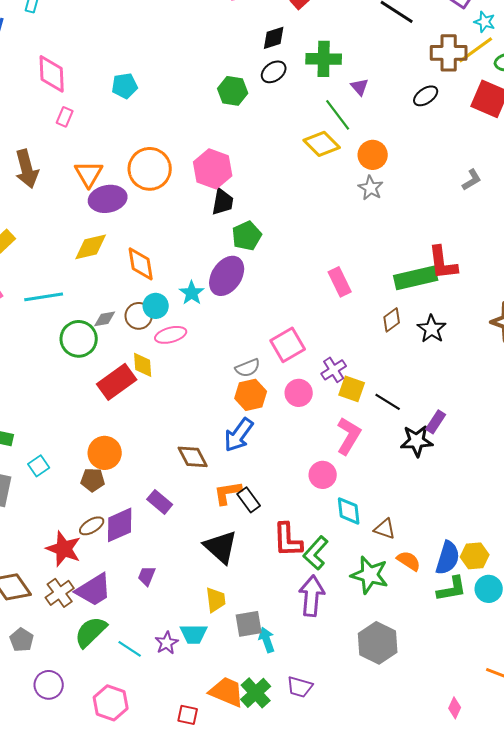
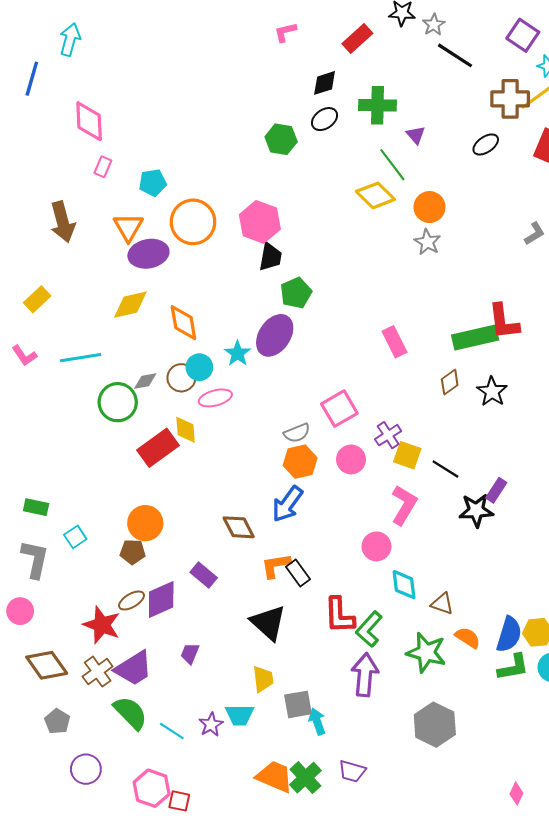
cyan pentagon: (125, 86) -> (153, 183), moved
green semicircle: (91, 632) -> (130, 713), turned 90
red square: (188, 715) -> (179, 801), moved

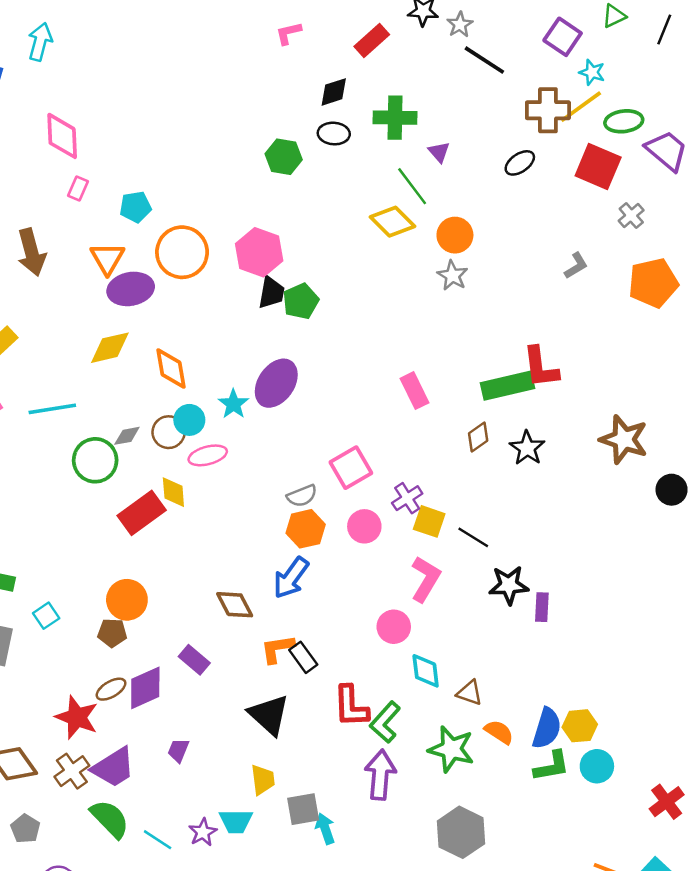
black ellipse: (325, 119) -> (334, 134), turned 40
green pentagon: (296, 293) -> (301, 301), moved
purple rectangle: (496, 490) -> (542, 607), moved, turned -30

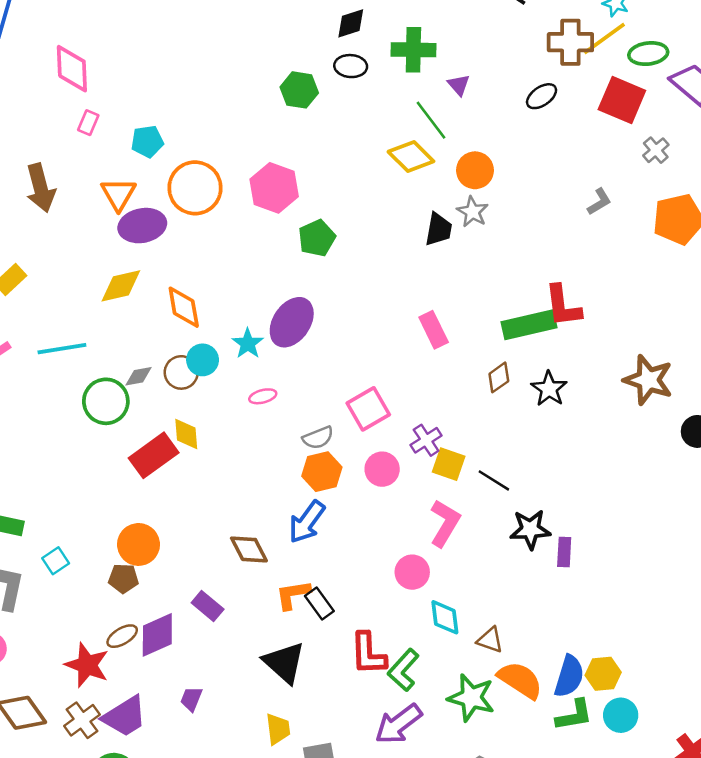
black trapezoid: (271, 293) -> (439, 229), moved
pink ellipse: (208, 455) -> (263, 396), moved, size x0.7
orange semicircle: (499, 732) -> (520, 680), size x1.5
purple arrow: (380, 775) -> (398, 724), turned -132

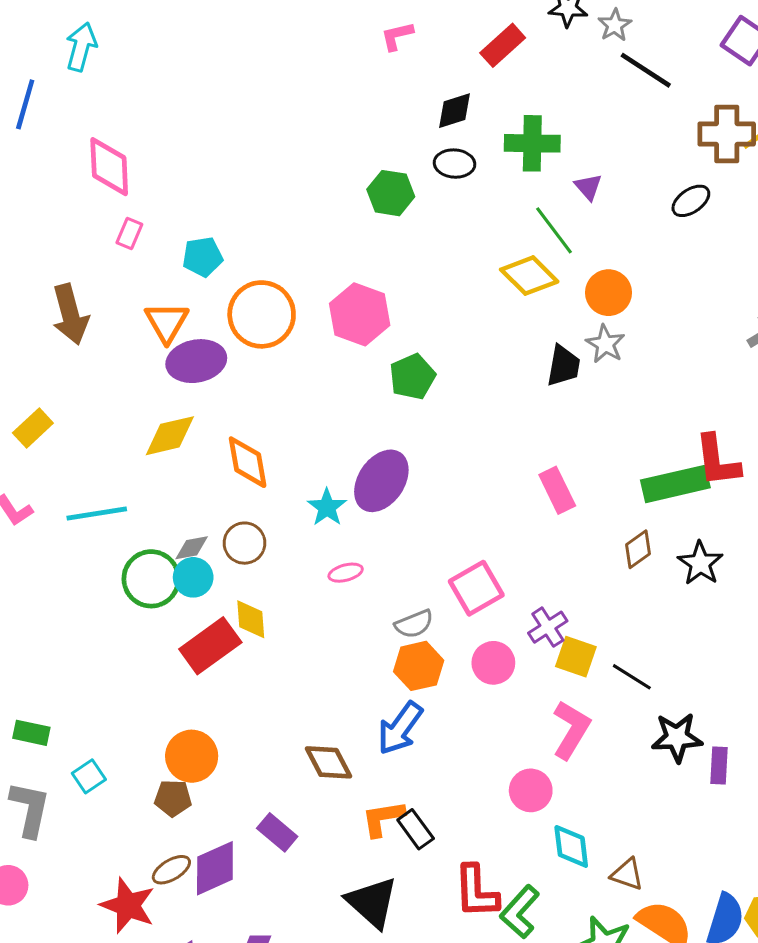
cyan circle: (203, 360) -> (193, 577), moved

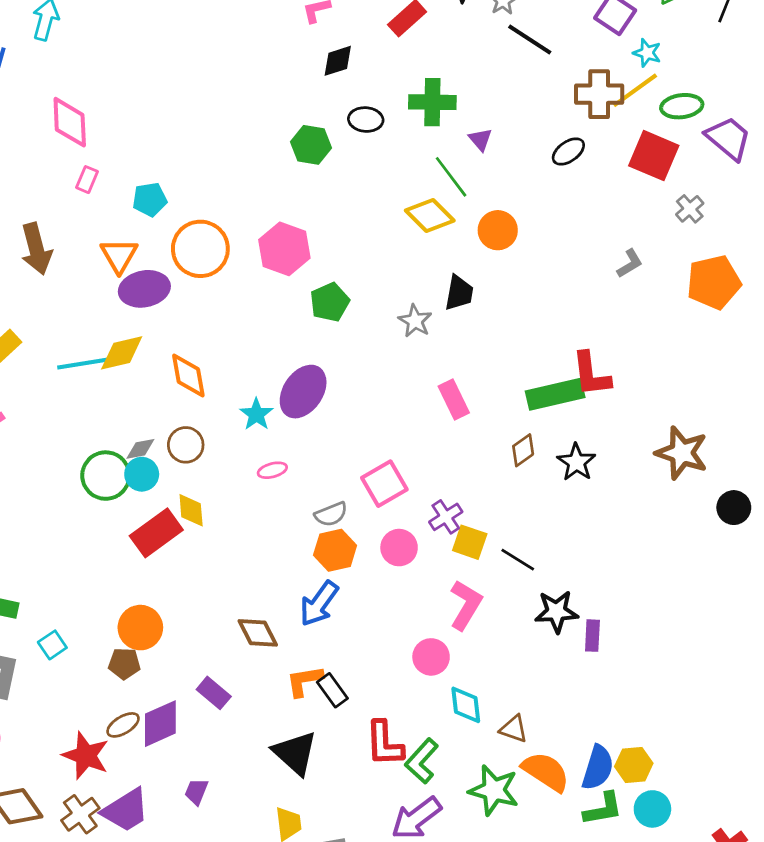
black diamond: (454, 111) -> (338, 61), moved
gray star: (605, 344) -> (415, 321), moved
cyan line: (97, 514) -> (83, 364), moved

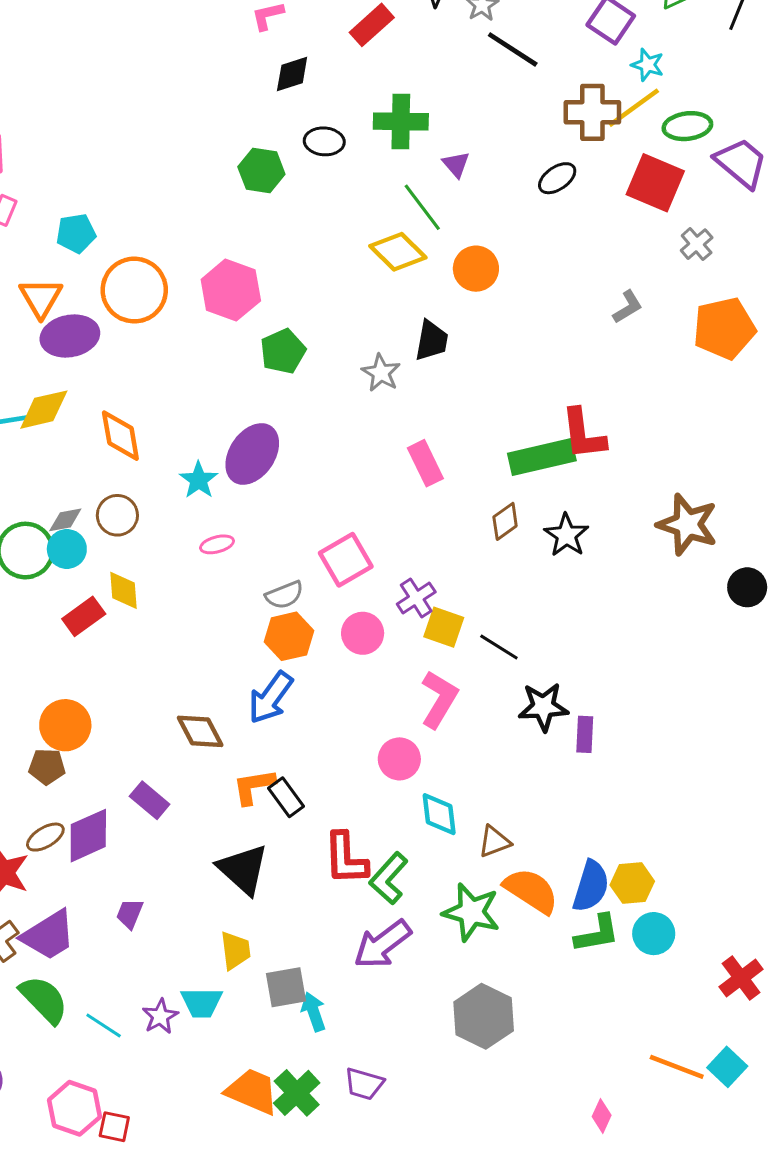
red rectangle: (156, 533) -> (84, 616), size x0.7
brown triangle: (514, 729) -> (494, 842), turned -40

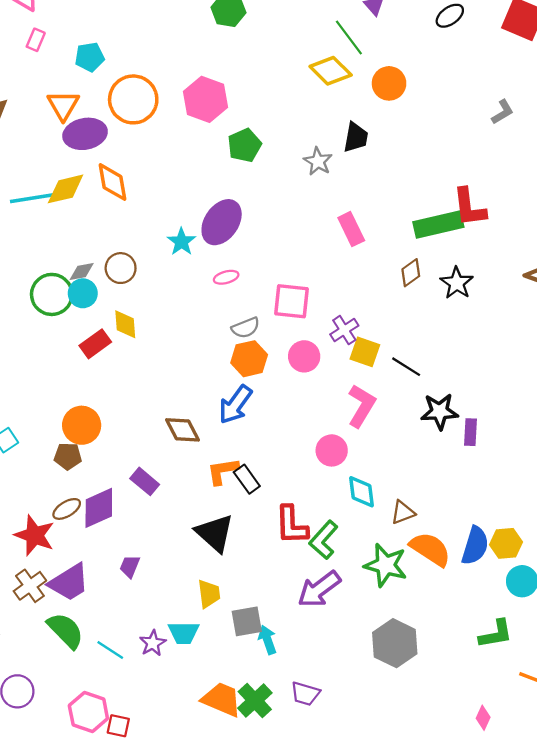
orange diamond: (120, 436) -> (113, 182), moved
pink ellipse: (217, 544) -> (226, 277), moved
pink square: (346, 560) -> (292, 301), turned 36
green L-shape: (597, 934) -> (496, 634), moved

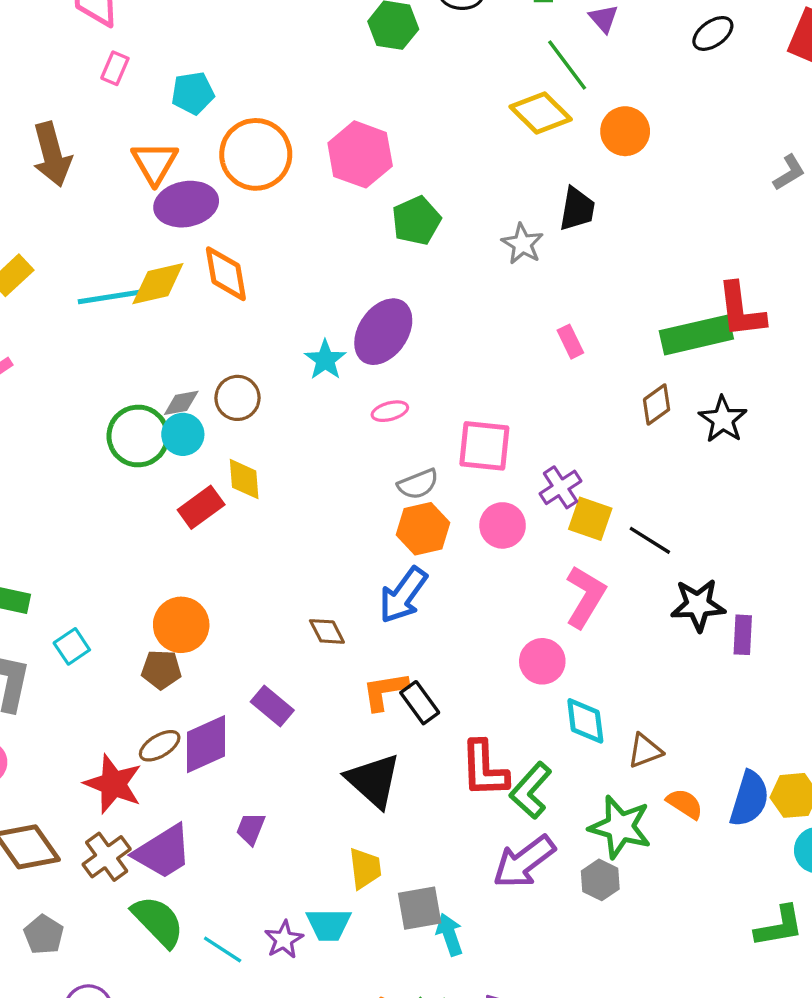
pink rectangle: (351, 229) -> (570, 342), size x0.7
brown diamond: (183, 430) -> (327, 631), size x0.7
orange semicircle: (430, 549) -> (685, 804), size x0.6
gray hexagon: (395, 643) -> (600, 880), moved, size x0.6

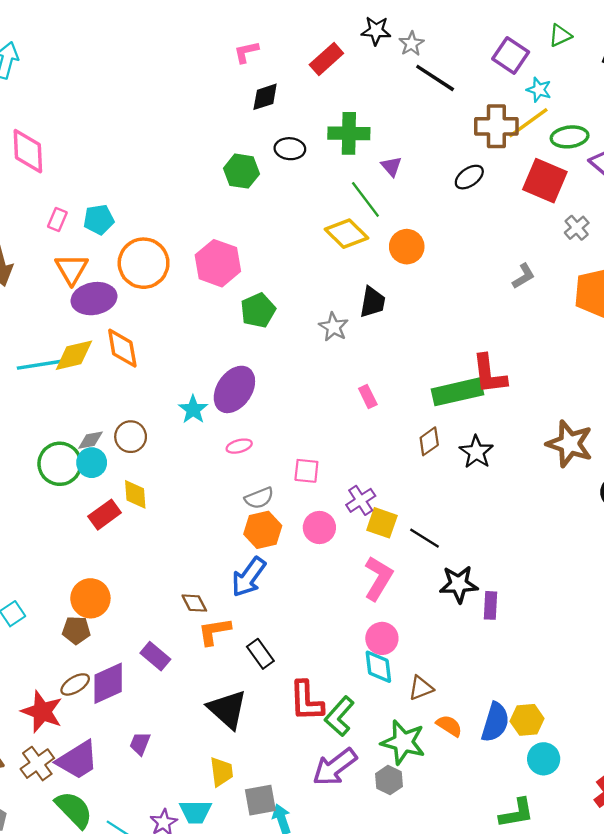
pink rectangle: (115, 68) -> (57, 219), moved
pink square: (484, 446) -> (306, 471), size x0.7
pink circle: (542, 661) -> (382, 638), moved
orange L-shape: (385, 691) -> (214, 631), moved

